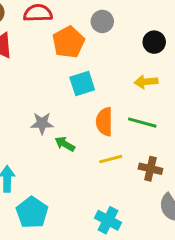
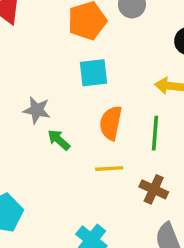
green line: (142, 123) -> (155, 133), turned 68

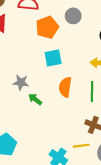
yellow line: (109, 169) -> (81, 146), moved

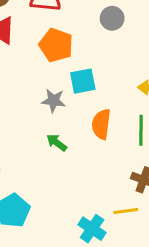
orange pentagon: (47, 27) -> (56, 45), moved, turned -30
gray star: (21, 82) -> (54, 101), moved

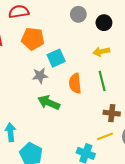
gray circle: (112, 18) -> (78, 14), moved
green arrow: (57, 143) -> (49, 103), size x1.5

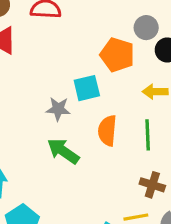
gray circle: (78, 14) -> (146, 28), moved
orange pentagon: (33, 39) -> (117, 55), moved

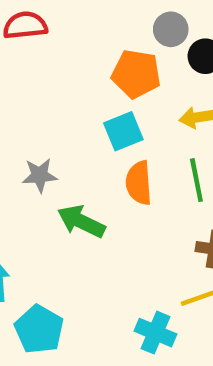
cyan square: (87, 88) -> (123, 131), moved
gray star: (58, 109) -> (40, 175), moved

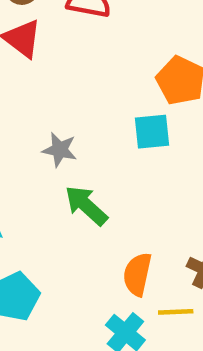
orange semicircle: (139, 183) -> (137, 274), moved

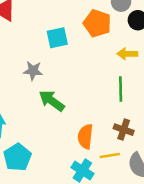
cyan square: (152, 132) -> (57, 38), moved

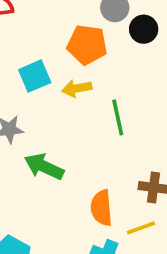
yellow arrow: (127, 54) -> (77, 88), moved
green line: (121, 89) -> (118, 117), moved

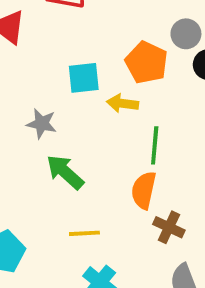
orange semicircle: (101, 208) -> (144, 190), moved
yellow line: (141, 228) -> (84, 233), moved

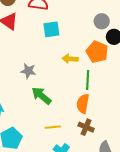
orange pentagon: (146, 63) -> (97, 52), moved
cyan square: (84, 78) -> (51, 29), moved
brown cross: (169, 227) -> (86, 127), moved

